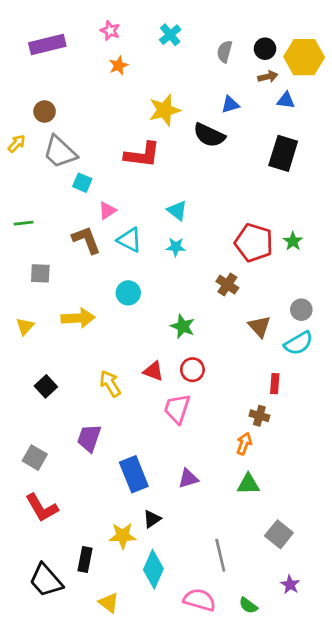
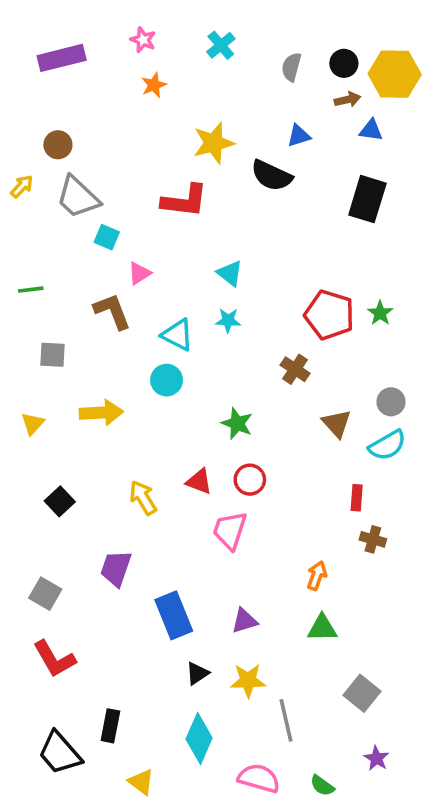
cyan triangle: (130, 240) -> (177, 335), moved
brown cross: (259, 416) -> (373, 539), moved
yellow star: (123, 536) -> (248, 681), moved

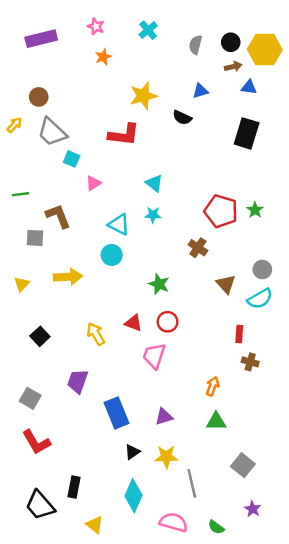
black semicircle: (272, 176) -> (182, 118), size x0.7
brown L-shape: (112, 311) -> (58, 216), moved

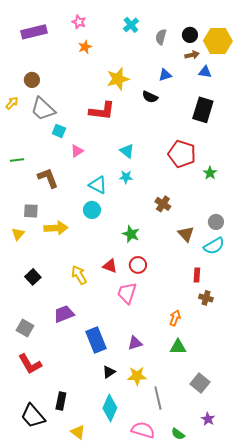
cyan cross: (148, 30) -> (131, 25), moved
red pentagon: (221, 211) -> (182, 154), moved
gray square: (35, 238) -> (31, 211), moved
purple trapezoid: (78, 381) -> (64, 314), turned 50

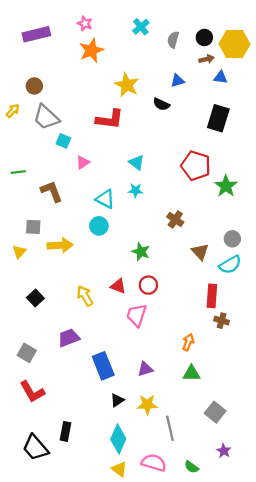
orange star: (85, 47) -> (91, 50), size x1.6
yellow star: (118, 79) -> (127, 85), turned -30
green star: (210, 173) -> (226, 186), size x1.5
red rectangle: (197, 275) -> (212, 296), size x1.5
yellow triangle: (78, 432) -> (119, 469), moved

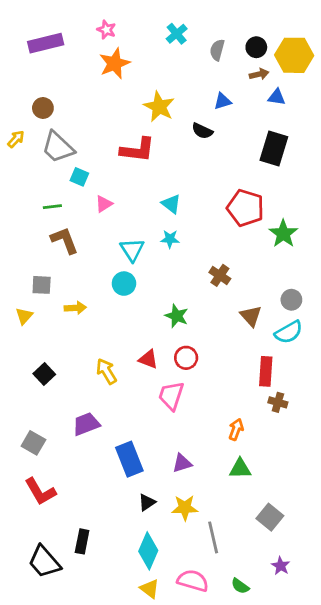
green line: (18, 172) -> (52, 207), moved
cyan triangle: (105, 199) -> (132, 250), turned 30
yellow arrow: (60, 245) -> (75, 308), size x0.7

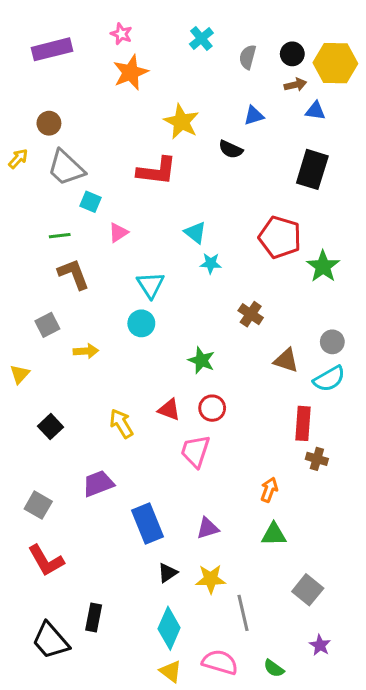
cyan star: (170, 239) -> (211, 263), moved
gray square: (42, 285) -> (47, 325), turned -30
yellow triangle: (24, 316) -> (20, 374), moved
brown triangle: (251, 316) -> (286, 360), turned -30

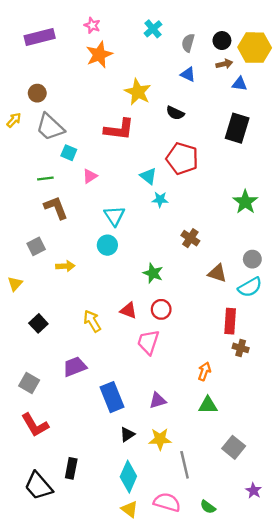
blue triangle: (254, 115) -> (188, 74), moved, turned 42
red pentagon: (280, 237) -> (182, 159), moved
purple star: (320, 645) -> (253, 491), moved

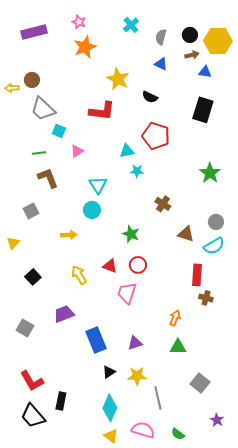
yellow arrow: (14, 120) -> (12, 88), moved, turned -136
cyan triangle: (148, 176) -> (127, 151), turned -49
yellow arrow: (65, 266) -> (69, 235), moved
red L-shape: (35, 425) -> (32, 381), moved

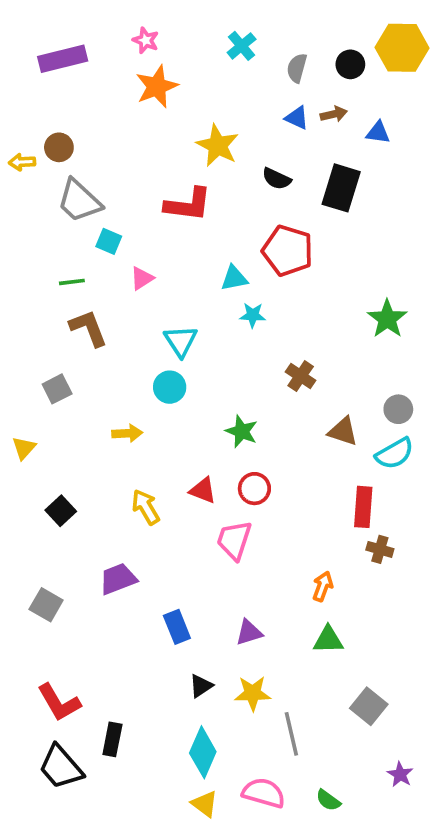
yellow hexagon: (218, 41) -> (402, 48), moved
brown arrow: (192, 55) -> (334, 114), moved
black rectangle: (203, 110) -> (341, 188), moved
blue rectangle: (96, 340) -> (177, 627), size x0.7

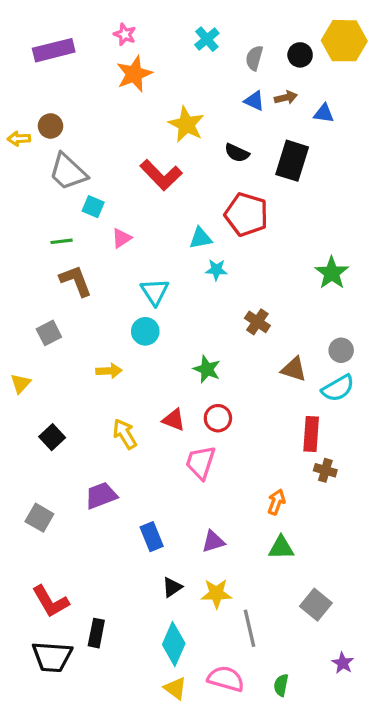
red L-shape: (188, 205) -> (161, 175), turned 39
black trapezoid: (61, 767) -> (52, 657), turned -45
green semicircle: (328, 800) -> (281, 685), turned 65

